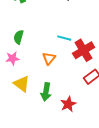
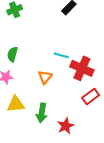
red cross: (84, 50) -> (82, 68), turned -35
yellow triangle: (22, 84) -> (16, 104), turned -42

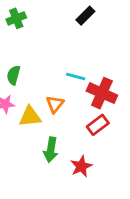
red rectangle: (91, 97) -> (98, 125), moved
yellow triangle: (16, 104) -> (30, 117), moved

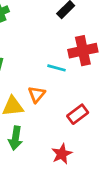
red cross: (102, 93) -> (83, 51), moved, turned -36
green arrow: (51, 150) -> (15, 138), moved

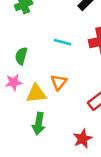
cyan line: (56, 68) -> (62, 42), moved

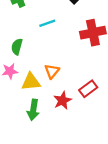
cyan line: (62, 42) -> (47, 23), moved, turned -35
red star: (83, 139) -> (62, 100), moved

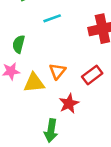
red rectangle: (88, 89) -> (92, 75), moved
green arrow: (33, 110) -> (51, 131), moved

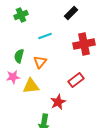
orange triangle: (57, 71) -> (40, 62), moved

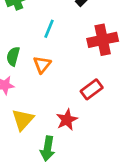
cyan line: (45, 36) -> (49, 29), turned -48
yellow triangle: (31, 86) -> (23, 120), moved, turned -42

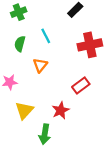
cyan line: (49, 29) -> (46, 36), turned -49
green semicircle: (13, 56) -> (20, 44), moved

